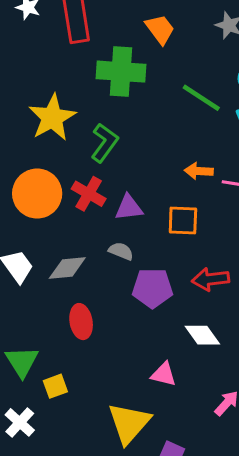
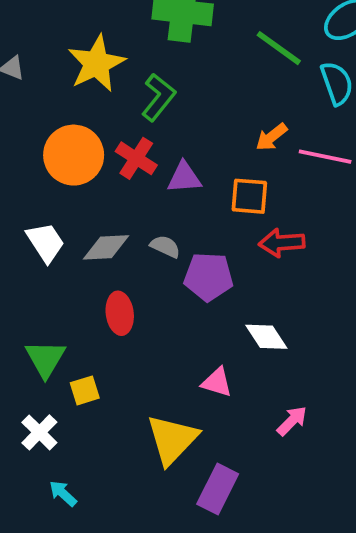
orange arrow: (199, 171) -> (271, 137), turned -44
gray semicircle: (121, 251) -> (165, 246), moved
red arrow: (211, 279) -> (282, 243), moved

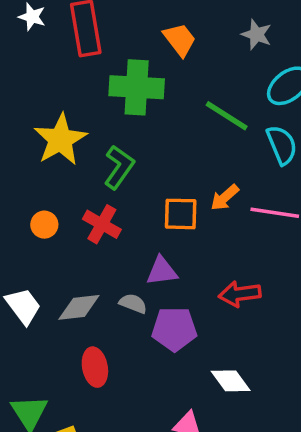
orange circle: (74, 155) -> (44, 225), size x0.5
purple triangle: (184, 178) -> (162, 271), moved
orange square: (249, 196) -> (181, 214), moved

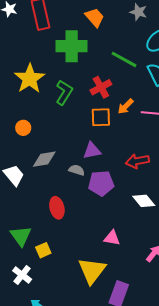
red cross: (102, 224) -> (101, 87), moved, turned 35
gray diamond: (79, 307) -> (44, 159), moved
white diamond: (231, 381) -> (144, 201), moved

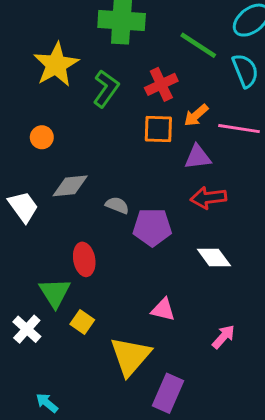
purple triangle: (92, 151) -> (198, 157), moved
green triangle: (21, 236) -> (55, 293), moved
yellow square: (43, 250) -> (82, 322), moved, turned -35
white cross: (22, 275) -> (27, 329), moved

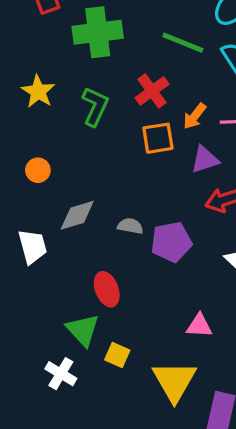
yellow star: (56, 65) -> (38, 92), size x0.7
white trapezoid: (23, 207) -> (32, 247), turned 32

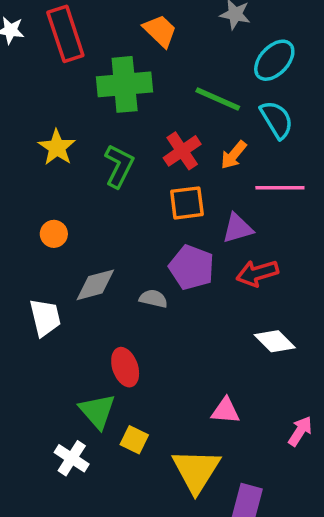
orange arrow: (195, 116) -> (234, 155), moved
purple pentagon: (171, 242) -> (192, 267), moved, turned 30

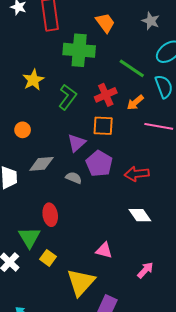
purple triangle: (238, 228) -> (77, 143), moved, turned -36

